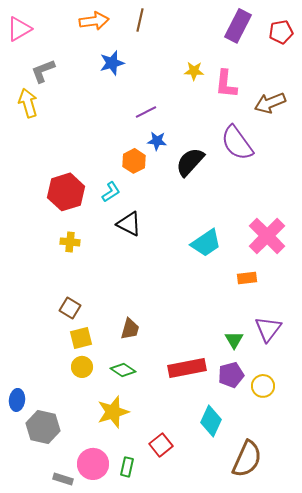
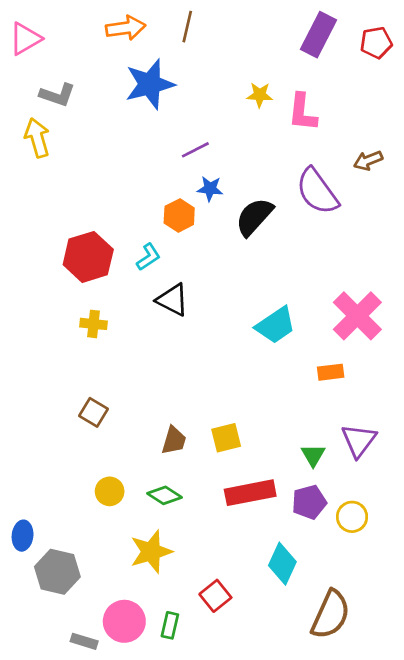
blue star: (112, 63) -> (150, 84), size x1.5
gray L-shape: (43, 71) -> (57, 95), turned -140
brown arrow: (270, 103) -> (368, 161), moved, size x0.7
yellow square: (81, 338) -> (226, 438), moved

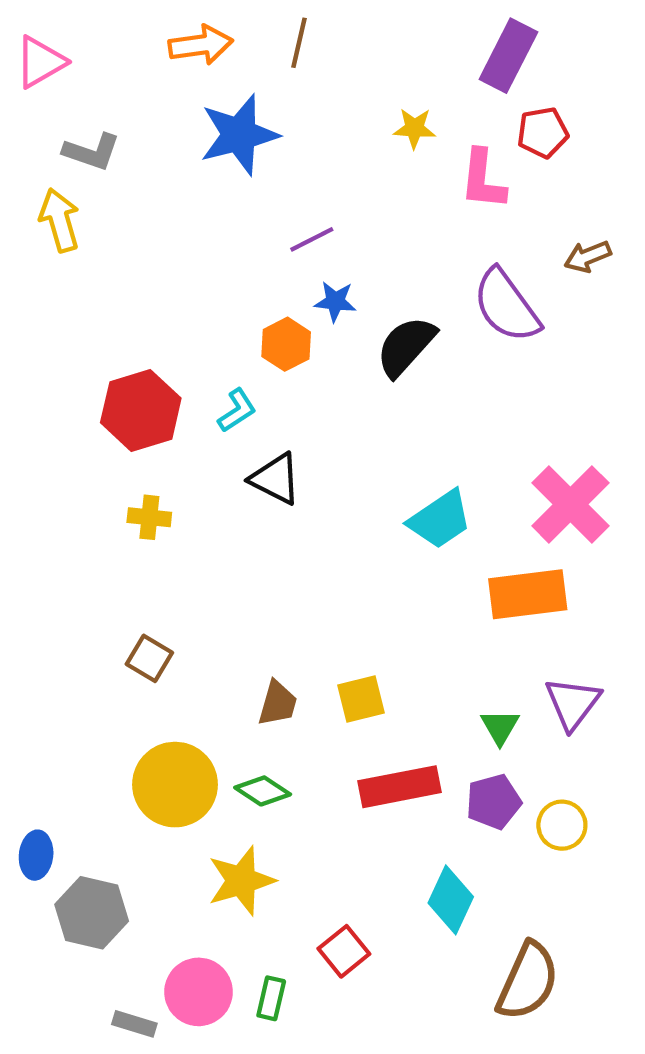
red pentagon: (376, 43) -> (543, 133), moved
yellow star: (260, 95) -> (414, 128), moved
orange rectangle: (331, 372) -> (528, 594), size x1.8
yellow circle: (110, 491) -> (175, 785), size x1.8

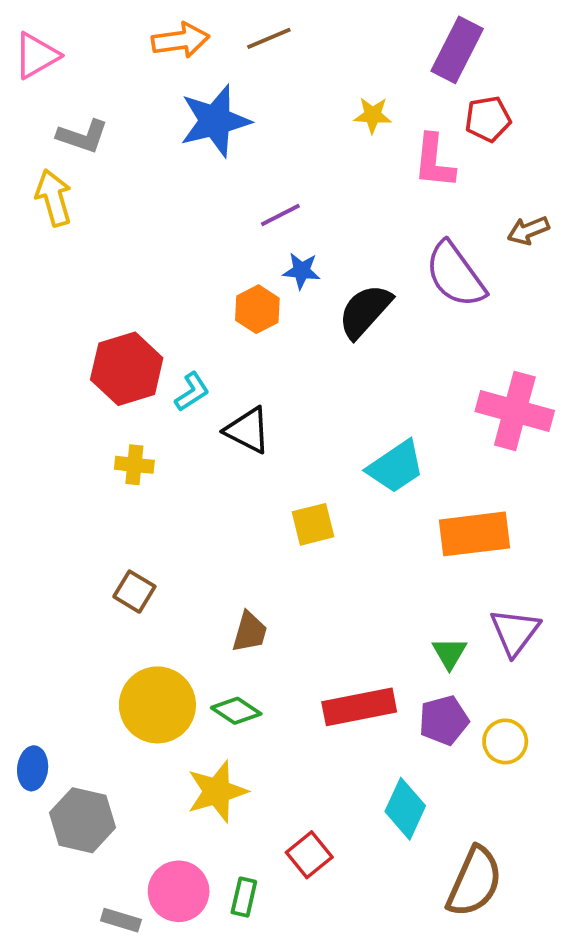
brown line: (299, 43) -> (269, 38), turned 54
cyan L-shape: (237, 410) -> (192, 392), moved
pink cross: (570, 504) -> (515, 411), moved, turned -30
yellow square: (361, 699) -> (313, 524), moved

